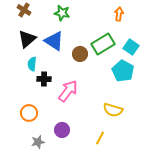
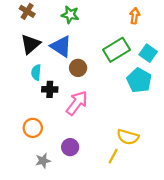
brown circle: (80, 54) -> (78, 68), moved
yellow semicircle: (113, 110) -> (128, 137), moved

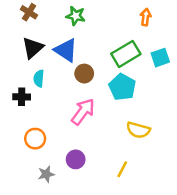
cyan square: (148, 53) -> (160, 58), turned 36
cyan pentagon: (139, 80) -> (122, 87), moved
black cross: (50, 89) -> (22, 97), moved
yellow semicircle: (128, 137) -> (138, 130), moved

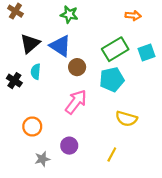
brown cross: (29, 12) -> (15, 11), moved
orange arrow: (146, 17) -> (133, 16), turned 88
cyan pentagon: (122, 87) -> (112, 79), turned 30
black cross: (22, 97) -> (14, 81), moved, turned 32

